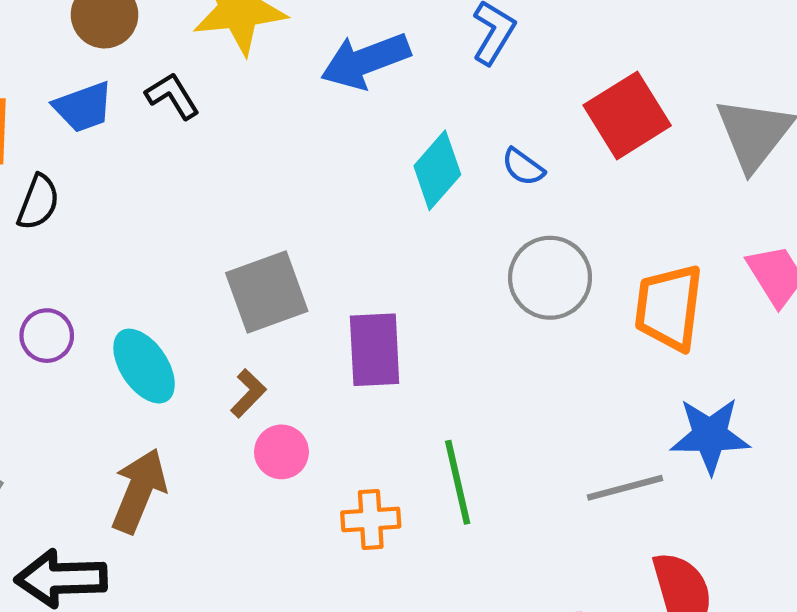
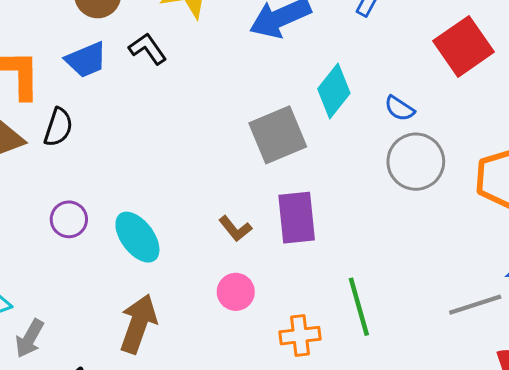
blue semicircle: (523, 167) -> (400, 108), moved
gray square: (267, 292) -> (278, 135), moved
brown L-shape: (248, 393) -> (235, 229), moved, turned 100

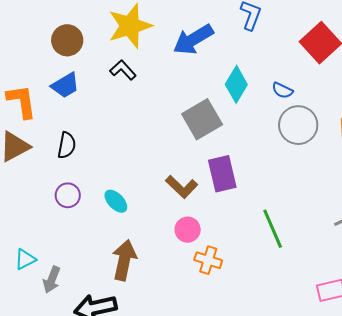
black L-shape: (148, 49) -> (123, 70), moved
black semicircle: (58, 127) -> (67, 145), moved
brown L-shape: (235, 229) -> (182, 187), size x1.4
cyan ellipse: (137, 237) -> (116, 201), size x0.7
orange cross: (300, 336) -> (208, 260), moved, turned 32

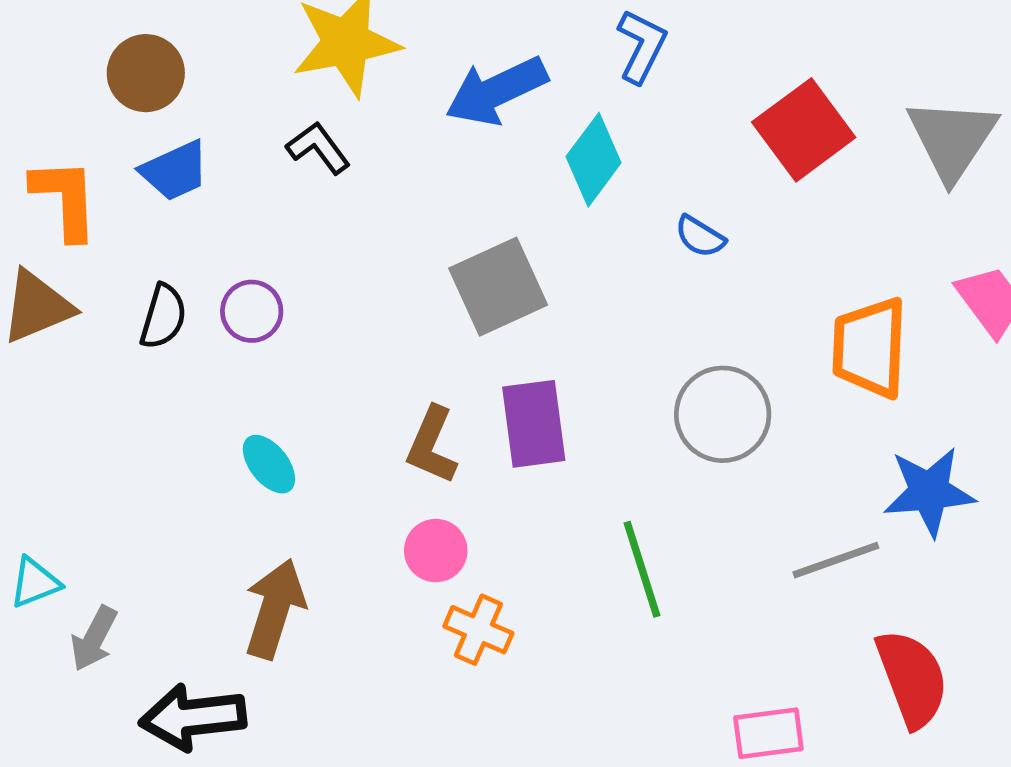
brown circle: (67, 40) -> (146, 73), moved
cyan diamond: (236, 84) -> (594, 160), moved
gray circle: (298, 125) -> (723, 414), moved
brown L-shape: (182, 187) -> (432, 445), turned 64
purple circle: (68, 195) -> (252, 311), moved

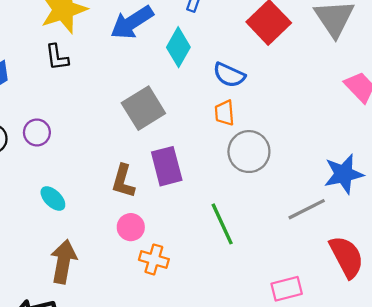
black L-shape: (318, 148) -> (57, 57), turned -144
blue semicircle: (700, 237) -> (229, 75), size x1.4
orange trapezoid: (870, 348) -> (224, 113), moved, size x0.6

